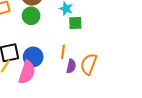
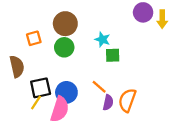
orange line: (63, 52) -> (99, 87), turned -56

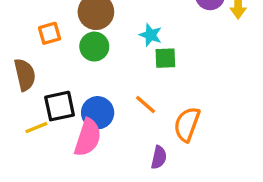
yellow line: (36, 102) -> (36, 128), moved, turned 35
purple semicircle: (108, 102) -> (159, 157), moved

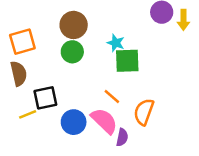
orange square: (50, 33) -> (22, 42), moved, size x1.5
green square: (165, 58) -> (127, 61), size x1.5
blue circle: (98, 113) -> (74, 122), moved
pink semicircle: (88, 138) -> (104, 121), moved, turned -64

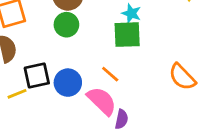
cyan star: (116, 43) -> (131, 13), moved
orange semicircle: (144, 112) -> (182, 77), moved, turned -64
blue circle: (74, 122) -> (68, 83), moved

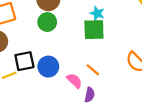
orange line: (110, 74) -> (93, 70), moved
pink semicircle: (102, 101) -> (74, 81), size x0.7

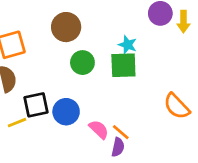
green circle: (47, 22) -> (82, 63), moved
orange line: (93, 70) -> (121, 132), moved

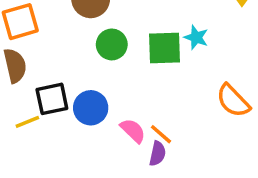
cyan star: (128, 45) -> (196, 37), moved

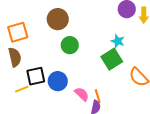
green square: (165, 48) -> (112, 59), moved, turned -30
orange line: (161, 134) -> (98, 96), turned 32

